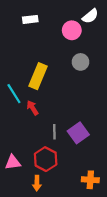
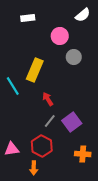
pink circle: (72, 30) -> (60, 36), moved
red arrow: (32, 108) -> (48, 99), moved
gray line: (54, 132) -> (50, 121), turned 40
orange cross: (90, 180) -> (83, 154), moved

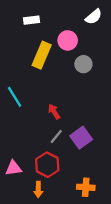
yellow rectangle: (35, 70) -> (42, 55), moved
orange cross: (83, 154) -> (86, 187), moved

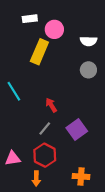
white semicircle: (94, 17) -> (88, 41), moved, turned 42
pink circle: (68, 40) -> (54, 29), moved
gray circle: (83, 64) -> (88, 70), moved
gray line: (56, 136) -> (45, 129), moved

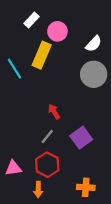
white rectangle: (30, 19) -> (31, 20), turned -40
white semicircle: (88, 41) -> (94, 44), turned -49
gray circle: (88, 70) -> (94, 74), size x1.5
cyan line: (14, 91) -> (15, 69), moved

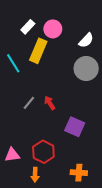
white rectangle: (31, 20) -> (28, 27), moved
gray line: (47, 136) -> (29, 103), moved
purple square: (81, 138) -> (75, 127), turned -30

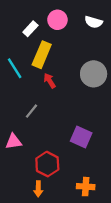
pink circle: (53, 29) -> (57, 20), moved
white semicircle: (86, 40) -> (94, 22), moved, turned 63
red arrow: (50, 103) -> (50, 81), moved
pink triangle: (12, 155) -> (14, 142), moved

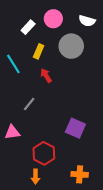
yellow rectangle: (42, 55) -> (39, 51), size x0.6
gray circle: (94, 74) -> (71, 46), moved

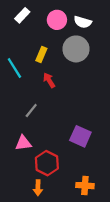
white semicircle: (87, 21) -> (83, 22), moved
white rectangle: (28, 27) -> (22, 15), moved
pink triangle: (12, 132) -> (23, 143), moved

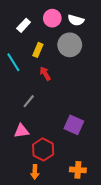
white rectangle: (22, 15) -> (24, 25), moved

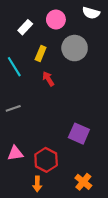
white semicircle: (76, 20) -> (91, 13), moved
gray line: (29, 101) -> (13, 108), moved, turned 32
pink triangle: (22, 131) -> (15, 153), moved
orange cross: (78, 170) -> (83, 182), turned 35

